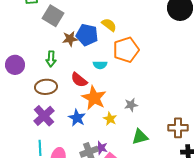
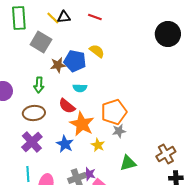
orange pentagon: (126, 50) -> (114, 112), moved
cyan semicircle: (100, 65) -> (80, 88), moved
brown cross: (178, 128) -> (166, 154), turned -30

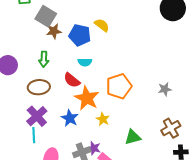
brown star: (58, 65) -> (54, 31), moved
gray star: (119, 131) -> (165, 89), moved
cyan line: (28, 174) -> (34, 135), moved

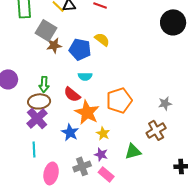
green arrow: (44, 59) -> (44, 84), moved
purple cross: (37, 116) -> (37, 118), moved
brown cross: (171, 128) -> (156, 130), moved
purple star: (94, 148) -> (101, 154), moved

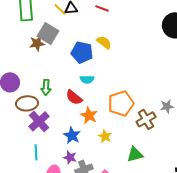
brown star: (54, 45) -> (37, 43), moved
brown ellipse: (39, 101) -> (27, 103), moved
orange star: (87, 112) -> (89, 115), size x0.7
brown cross: (156, 130) -> (146, 119), moved
purple star: (101, 154) -> (70, 157), moved

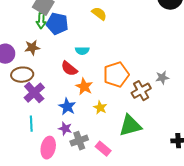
brown star: (37, 43) -> (32, 48), moved
blue pentagon: (82, 52) -> (57, 24), moved
green arrow: (46, 87) -> (41, 21), moved
green triangle: (135, 154) -> (130, 126), size x1.4

